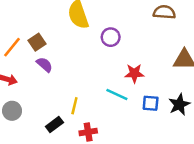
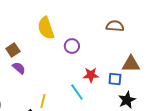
cyan line: (117, 95) -> (77, 92), turned 30
blue square: (151, 103) -> (115, 79), moved

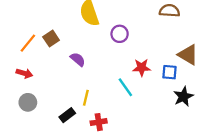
brown triangle: (131, 64) -> (188, 55), turned 30
purple semicircle: (19, 68) -> (78, 59), moved

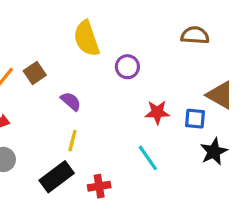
cyan line: (125, 87) -> (148, 158), moved
yellow line: (86, 98) -> (72, 141), moved
black rectangle: (67, 115) -> (57, 177), size x1.5

